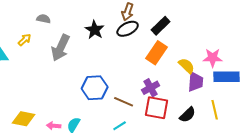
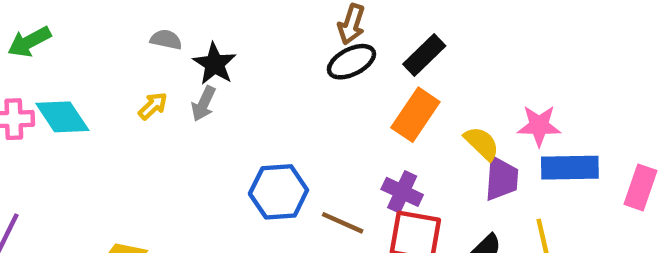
black star: (95, 30) -> (215, 64), moved
yellow arrow: (25, 40) -> (153, 106), moved
gray arrow: (61, 48) -> (204, 104), size x0.6
purple cross: (151, 88) -> (402, 192), turned -36

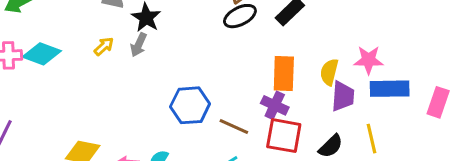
orange rectangle: (415, 115) -> (284, 74), moved, turned -32
cyan diamond: (62, 117) -> (42, 54), turned -36
yellow semicircle: (482, 143) -> (329, 72), turned -120

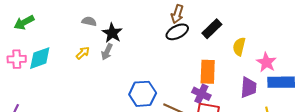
cyan diamond: (42, 54) -> (40, 58), turned -40
pink star: (369, 60) -> (266, 62), turned 30
yellow semicircle: (329, 72) -> (239, 47), moved

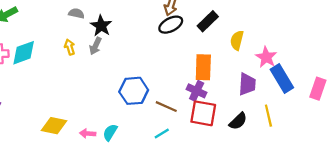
yellow arrow: (83, 53) -> (70, 47), turned -64
blue rectangle: (281, 82) -> (282, 79), turned 60

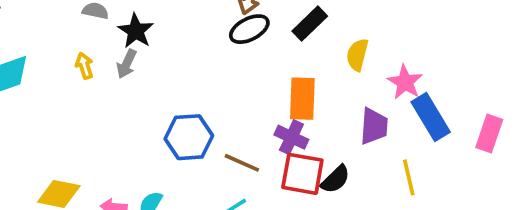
black semicircle: (238, 121) -> (335, 179), moved

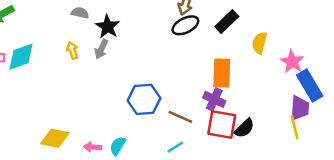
purple trapezoid: (374, 126) -> (300, 108), moved

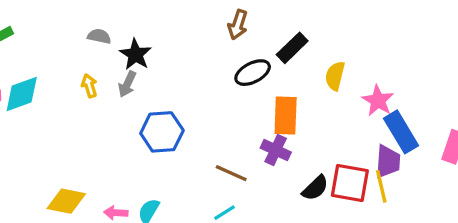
black ellipse: (185, 25) -> (253, 73), moved
blue hexagon: (144, 99) -> (162, 132), moved
red square: (222, 124) -> (350, 183), moved

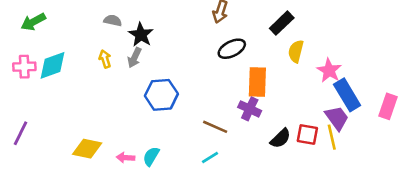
black rectangle: (292, 48) -> (282, 23), moved
purple trapezoid: (388, 162) -> (337, 118), turned -40
red square: (350, 183) -> (307, 135), size x0.7

